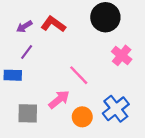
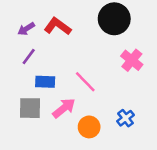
blue rectangle: (13, 75) -> (45, 82), moved
blue cross: (116, 109) -> (126, 118), size x0.6
gray square: (28, 113) -> (30, 108), moved

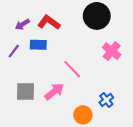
purple line: (29, 57) -> (14, 51), moved
blue rectangle: (45, 82) -> (38, 45), moved
orange circle: (89, 127) -> (83, 115), moved

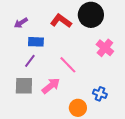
red L-shape: (49, 22) -> (61, 21), moved
purple line: (14, 51) -> (30, 61), moved
blue cross: (106, 100) -> (100, 94), turned -32

